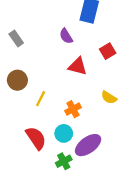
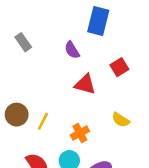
gray rectangle: (16, 38) -> (23, 42), moved
brown circle: (17, 80) -> (17, 115), moved

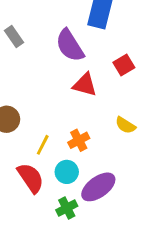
purple semicircle: (72, 50) -> (70, 45), size x1.6
yellow line: (43, 121) -> (43, 145), moved

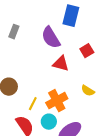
gray rectangle: (14, 36) -> (14, 32), turned 56
orange cross: (79, 140) -> (57, 101), size x1.5

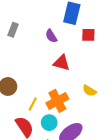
purple semicircle: (51, 38) -> (51, 36), size x0.6
red square: (87, 51) -> (88, 35), moved, turned 32

